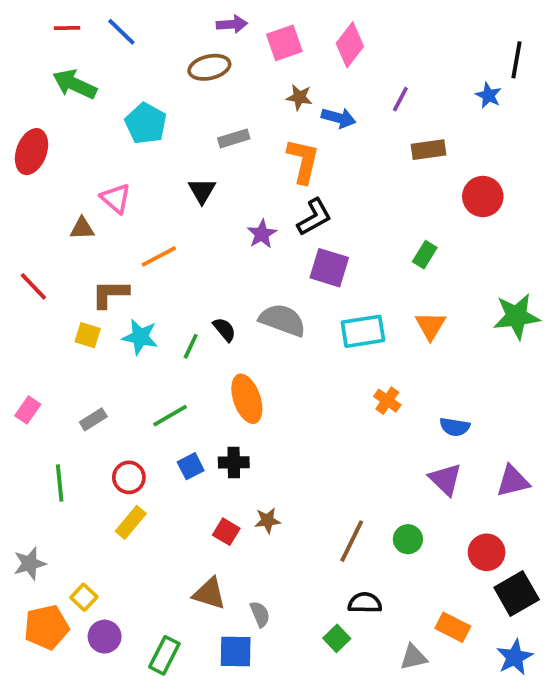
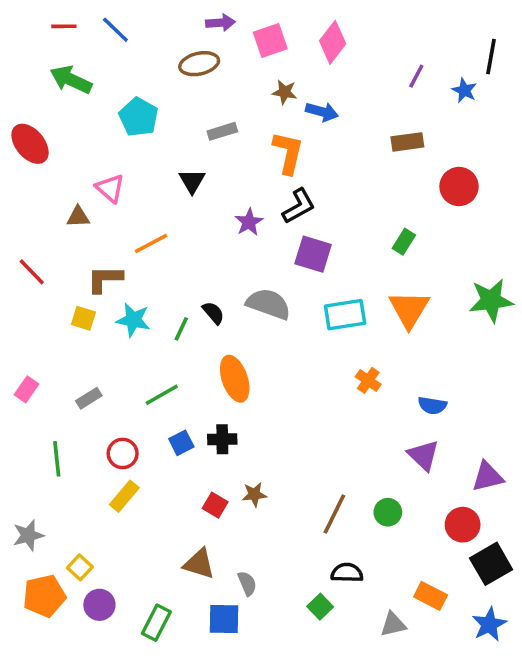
purple line: (400, 99) -> (416, 76), moved
red ellipse: (32, 152) -> (30, 144), turned -60
orange triangle: (430, 326) -> (409, 309), size x1.4
purple triangle: (513, 481) -> (487, 477), moved

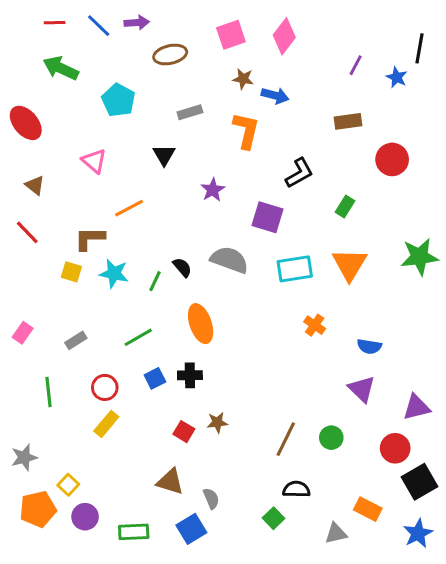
purple arrow: (220, 23) -> (137, 23), moved
black L-shape: (299, 206) -> (299, 173), moved
brown triangle: (78, 217) -> (35, 185), moved, turned 40
blue square: (224, 619) -> (191, 529), turned -32
green rectangle: (156, 623) -> (134, 532), turned 60

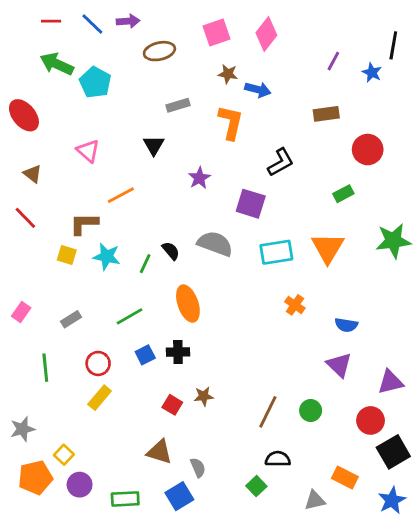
cyan pentagon: (118, 100) -> (95, 82), moved
green rectangle: (345, 207) -> (343, 194), moved, turned 30

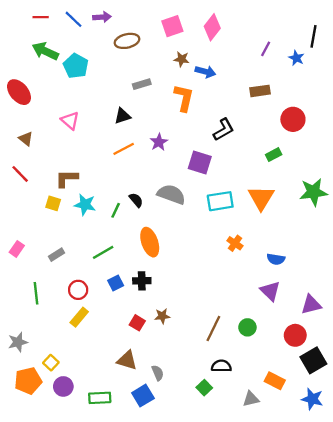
black triangle: (154, 145) -> (122, 116), turned 42
orange line: (121, 195) -> (124, 149), moved
blue star: (392, 500) -> (312, 399), turned -30

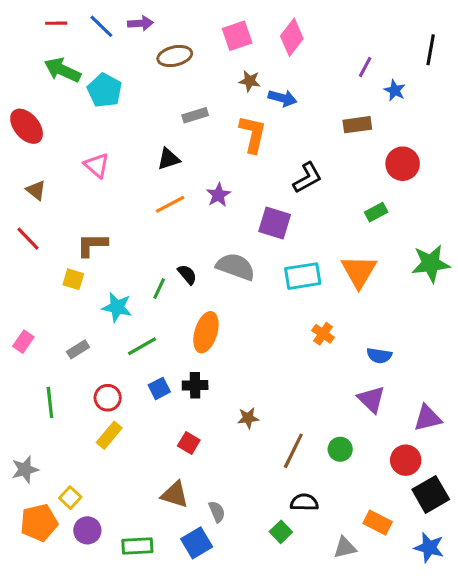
blue star: (296, 58) -> (395, 90), moved
cyan star: (85, 205) -> (117, 307), moved
orange ellipse: (150, 242) -> (206, 332), turned 36
brown star: (162, 316) -> (248, 418), moved

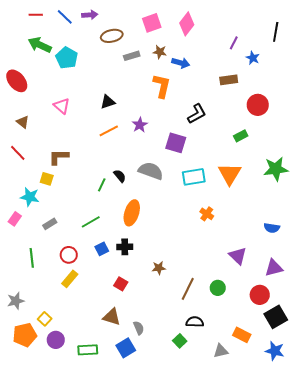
gray rectangle: (195, 115) -> (132, 56), moved
cyan star: (117, 307) -> (30, 197), moved
blue semicircle: (379, 356) -> (272, 228), moved

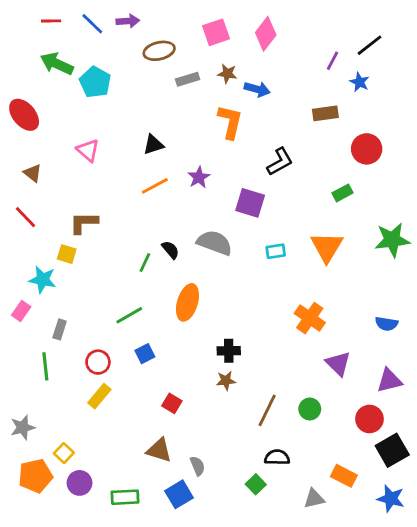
black line: (276, 32) -> (369, 45), moved, turned 42
cyan rectangle: (194, 177) -> (276, 251), size x0.6
orange cross: (207, 214) -> (310, 318), moved, size x1.5
gray rectangle: (50, 224) -> (60, 329), moved, turned -40
black cross: (125, 247) -> (229, 351), moved

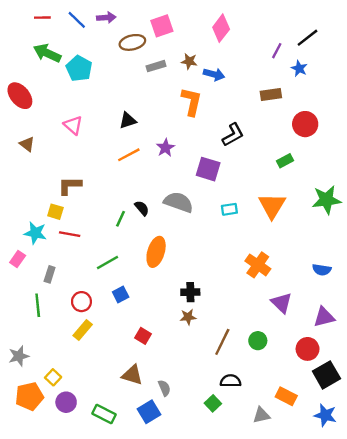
pink square: (216, 32) -> (162, 26), moved
red line: (25, 217) -> (70, 234), moved, turned -36
green rectangle: (125, 497) -> (104, 414), turned 30

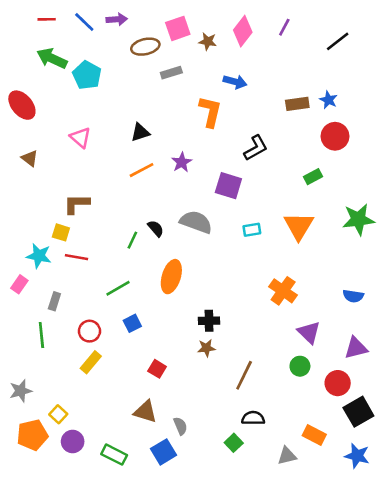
purple line: (277, 51) -> (284, 27), moved
brown star: (189, 61) -> (208, 41), moved
blue star: (299, 68) -> (329, 100), moved
green circle: (258, 341) -> (300, 366), moved

